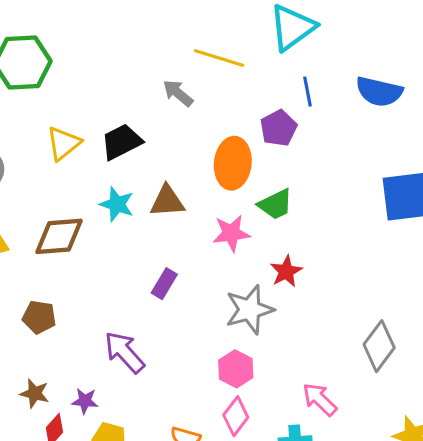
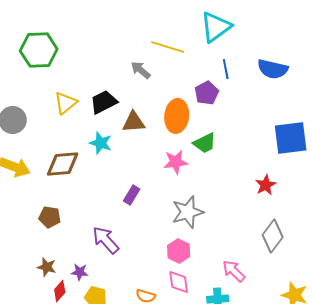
brown triangle: (167, 201) -> (134, 122), moved
red star: (286, 271) -> (266, 185), moved
pink diamond: (236, 416) -> (179, 282), turned -45

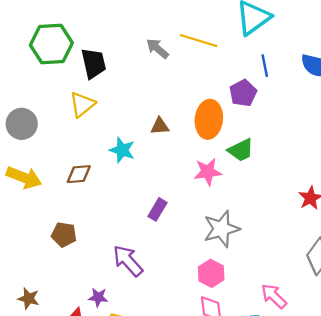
gray arrow: (141, 70) -> (157, 49), moved
black trapezoid: (104, 102) -> (94, 63), moved, turned 104
brown triangle: (134, 122) -> (160, 126), size x0.7
brown diamond: (63, 164) -> (79, 174), size x0.7
brown star: (47, 267) -> (29, 298), moved

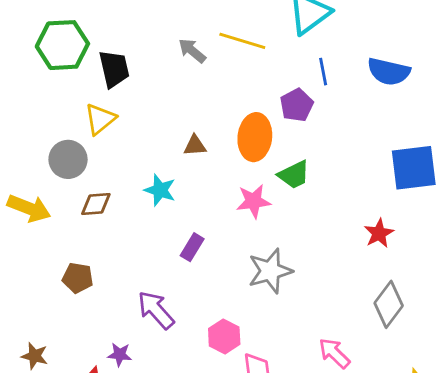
gray circle: (22, 124) -> (68, 159), moved
cyan star: (122, 150) -> (160, 190), moved
pink hexagon: (211, 273) -> (224, 336), moved

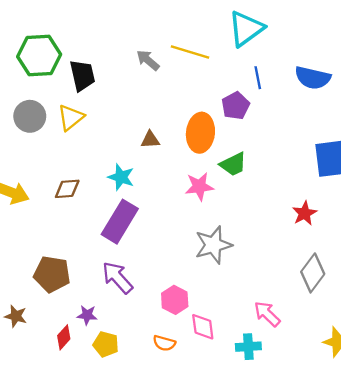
gray circle: (68, 159) -> (30, 116), moved
purple rectangle: (192, 247) -> (120, 222), moved, size x1.8
brown pentagon: (78, 278) -> (52, 274), moved, size x1.4

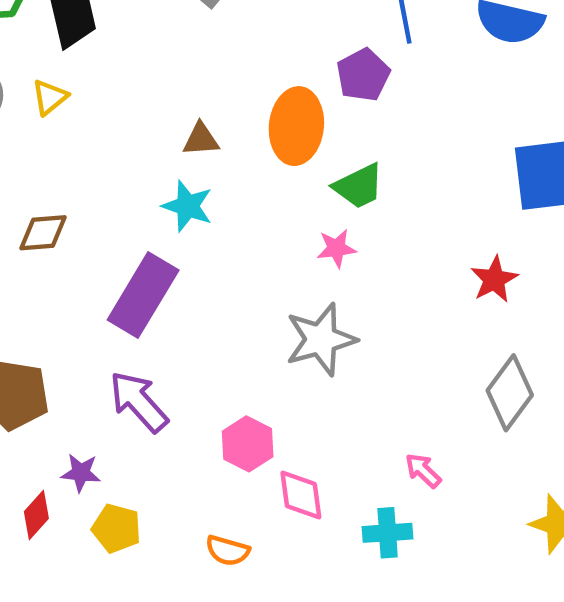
yellow triangle: (71, 117) -> (50, 97), size x0.7
cyan star: (121, 177) -> (188, 206), moved
pink star: (199, 186) -> (336, 248), moved, size x0.7
pink arrow: (267, 314) -> (423, 471), size x0.7
orange semicircle: (164, 343) -> (228, 551), moved

